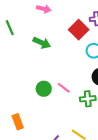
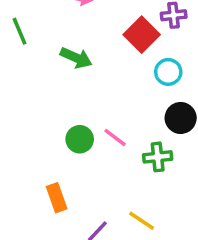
orange rectangle: (18, 122) -> (57, 198), moved

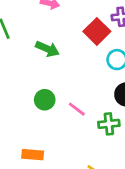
green circle: (80, 139) -> (45, 100), moved
orange rectangle: (57, 198) -> (33, 155), turned -65

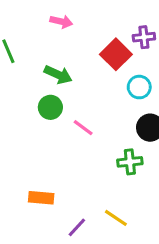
green circle: (45, 100) -> (50, 107), moved
pink line: (77, 109) -> (83, 128), moved

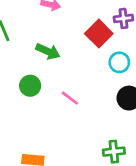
green circle: (50, 107) -> (30, 86), moved
green cross: (130, 162) -> (114, 152), moved

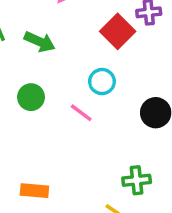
green arrow: (48, 51) -> (40, 42), moved
cyan circle: (119, 62) -> (102, 82), moved

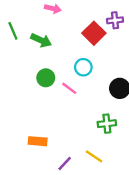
green circle: (31, 97) -> (46, 78), moved
green cross: (137, 180) -> (107, 124), moved

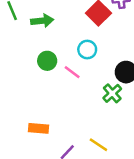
green arrow: (41, 40) -> (42, 21), turned -30
green cross: (107, 124) -> (112, 93), moved, turned -36

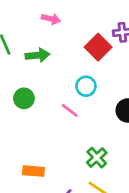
green circle: (47, 61) -> (24, 98), moved
green cross: (112, 93) -> (97, 158), moved

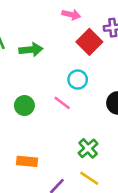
pink arrow: (51, 19) -> (71, 15), moved
green circle: (24, 98) -> (24, 106), moved

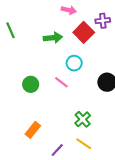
green arrow: (31, 50) -> (53, 38), moved
orange rectangle: (27, 161) -> (33, 130), turned -56

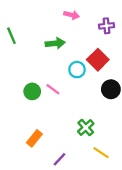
red square: (84, 32) -> (98, 60), moved
pink line: (61, 82) -> (53, 89), moved
yellow line: (84, 144) -> (101, 153), moved

